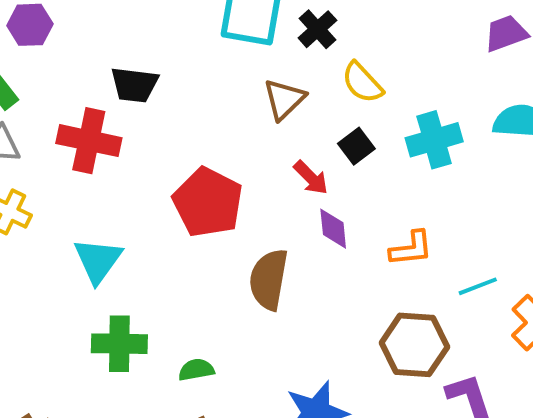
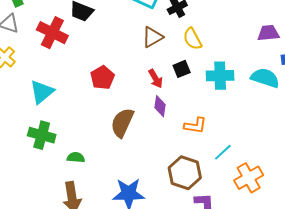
red pentagon: (208, 202) -> (102, 78), size x0.7
cyan line: (478, 286) -> (223, 152), turned -36

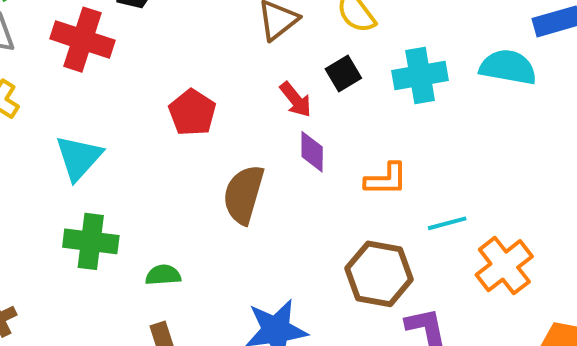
cyan line: (223, 152) -> (447, 223), turned 36

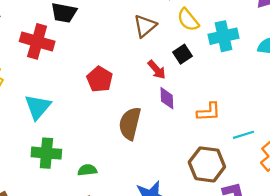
cyan cross: (420, 76) -> (223, 36), moved

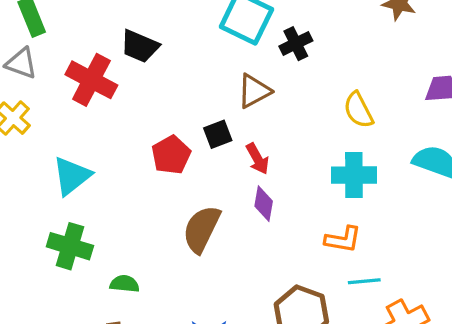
yellow semicircle: (188, 20) -> (358, 110), moved
cyan cross: (223, 36) -> (354, 175), moved
black square: (183, 54) -> (218, 134), moved
orange L-shape: (209, 112) -> (343, 239), moved

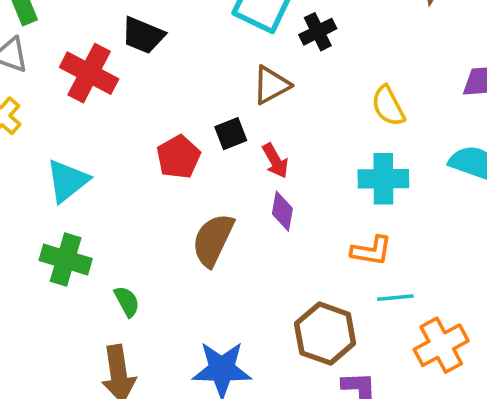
green semicircle: (125, 284) -> (127, 301), turned 56

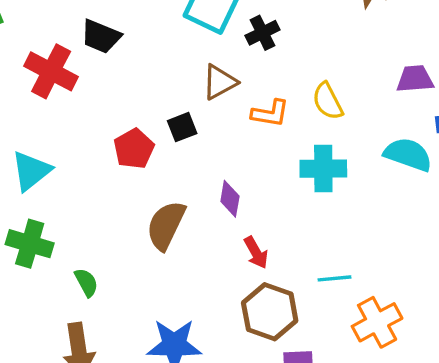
red arrow: (275, 161) -> (256, 253), moved
orange L-shape: (371, 251) -> (270, 113), moved

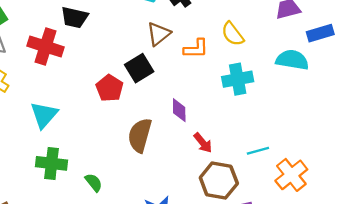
black square: (182, 127) -> (139, 68), size x1.4

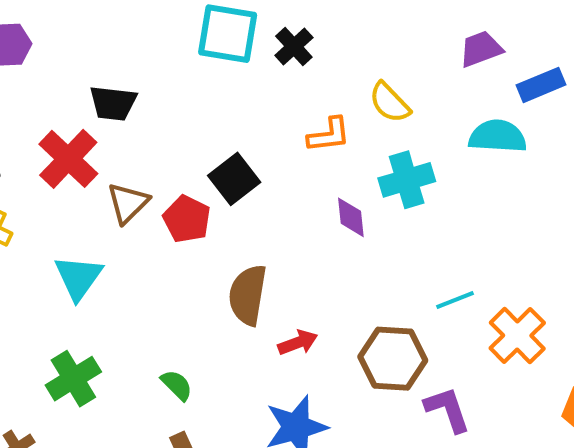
brown triangle: (159, 34) -> (128, 203), moved
red cross: (46, 47) -> (68, 159), turned 32
purple diamond: (179, 110) -> (351, 217), moved
red arrow: (203, 143) -> (298, 343), moved, turned -65
green cross: (52, 163) -> (73, 379), moved, turned -32

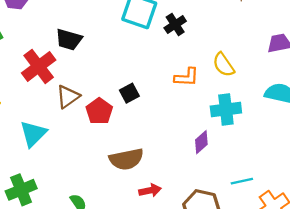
black square: (234, 179) -> (129, 93), size x0.7
purple diamond: (351, 217) -> (201, 142), moved, turned 45
brown semicircle: (248, 295) -> (126, 159), turned -120

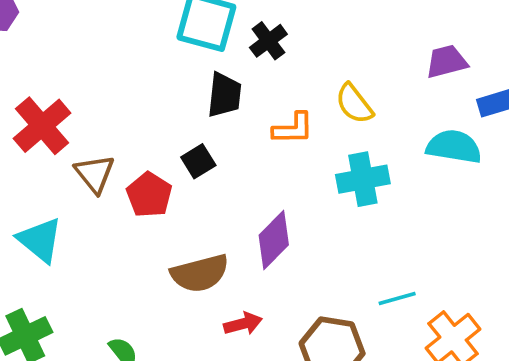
black trapezoid: (69, 39) -> (224, 95), moved, turned -96
brown triangle: (68, 97) -> (95, 174), turned -30
cyan triangle: (33, 134) -> (40, 240), turned -32
purple diamond: (201, 142) -> (274, 240), moved, size x1.4

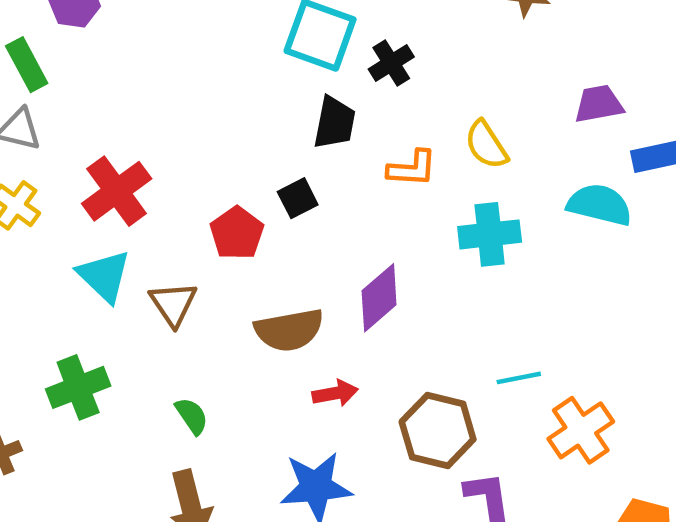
red cross: (42, 126) -> (117, 191), moved
brown triangle: (95, 174) -> (173, 304), moved

